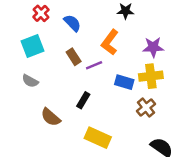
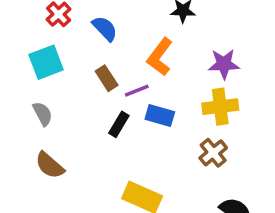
gray semicircle: (30, 81) -> (43, 114), turned -147
blue rectangle: (124, 82) -> (160, 116), moved
black rectangle: (83, 100) -> (119, 124), moved
brown semicircle: (51, 117) -> (50, 165), moved

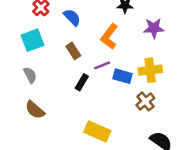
purple star: (224, 64) -> (154, 28), moved
purple line: (137, 91) -> (102, 65), moved
blue rectangle: (160, 116) -> (123, 76), moved

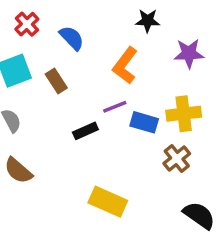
brown rectangle: (73, 51) -> (56, 81), moved
black rectangle: (82, 82) -> (85, 131), turned 35

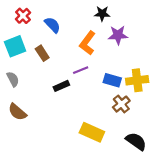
purple star: (189, 53) -> (118, 35), moved
yellow cross: (184, 114) -> (137, 80), moved
blue rectangle: (144, 122) -> (112, 80), moved
yellow rectangle: (108, 202) -> (92, 132), moved

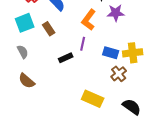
purple line: (81, 70) -> (83, 44), turned -56

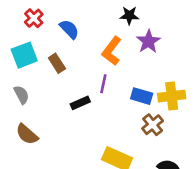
purple star: (116, 13) -> (148, 41), turned -30

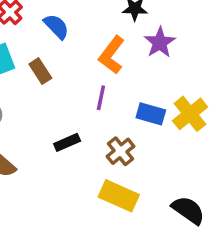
yellow cross: (172, 96) -> (190, 114), turned -32
black rectangle: (80, 103) -> (67, 142), moved
brown cross: (153, 125) -> (121, 151), moved

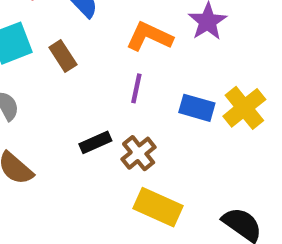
orange L-shape: (112, 55) -> (149, 37), turned 78
brown cross: (121, 151) -> (139, 153), moved

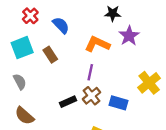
blue rectangle: (197, 108) -> (119, 103), moved
brown cross: (139, 153) -> (91, 96), moved

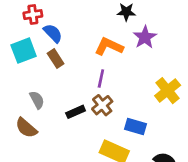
red cross: (30, 16) -> (33, 15), turned 35
blue semicircle: (61, 25) -> (53, 33), moved
gray semicircle: (20, 82) -> (37, 100), moved
blue rectangle: (119, 103) -> (136, 127), moved

